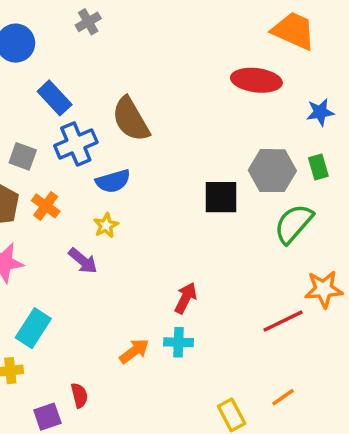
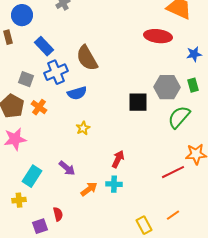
yellow star: (106, 225) -> (83, 128), moved
purple arrow: (83, 261) -> (67, 168), moved

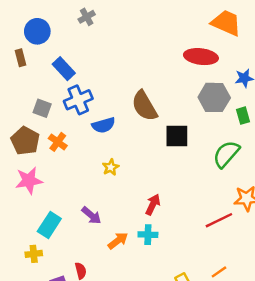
brown semicircle: (87, 58) -> (144, 106), moved
gray hexagon: (167, 87) -> (214, 97), moved

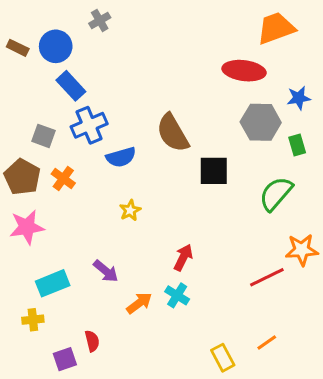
orange trapezoid: (226, 23) -> (276, 28), turned -44
blue circle: (37, 31) -> (56, 46), moved
brown rectangle: (20, 58) -> (18, 48), moved, turned -49
cyan rectangle: (49, 225) -> (53, 283), turned 35
cyan cross: (148, 235) -> (177, 295), turned 30

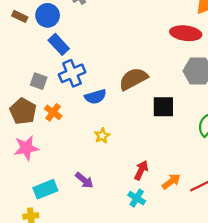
brown semicircle: (173, 133) -> (133, 79), turned 92
orange arrow: (139, 303) -> (171, 181), moved

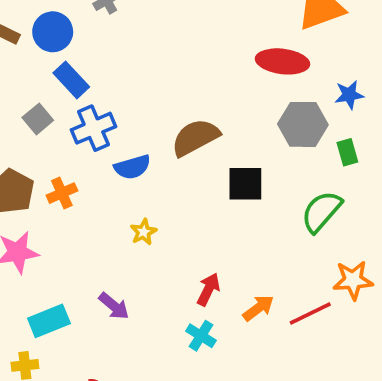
gray square: (39, 81) -> (38, 119), moved, turned 30
orange cross: (53, 112) -> (62, 193), turned 30

